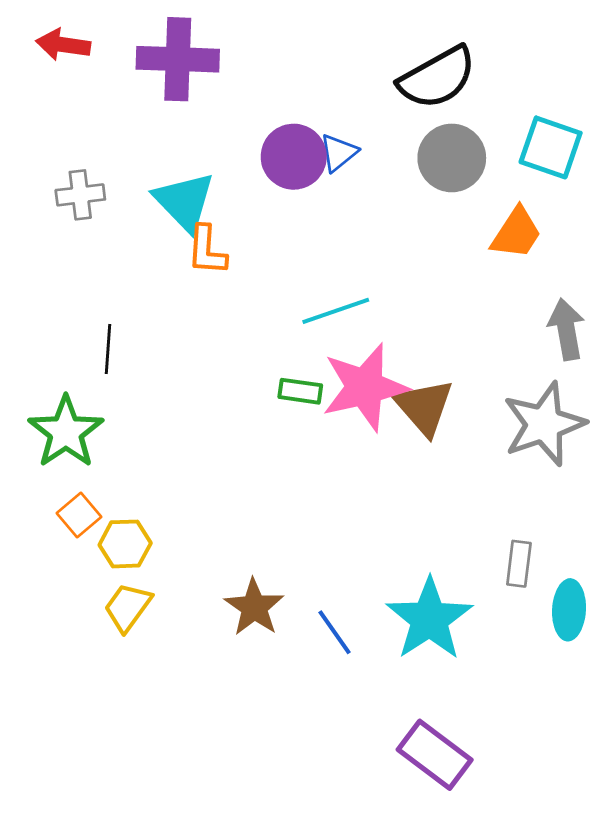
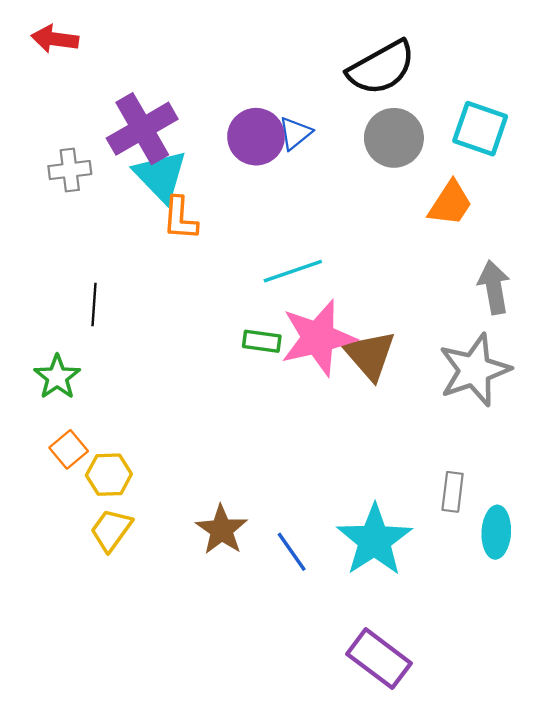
purple cross: (178, 59) -> (142, 129), moved, turned -32
green star: (66, 432) -> (57, 377), size x0.7

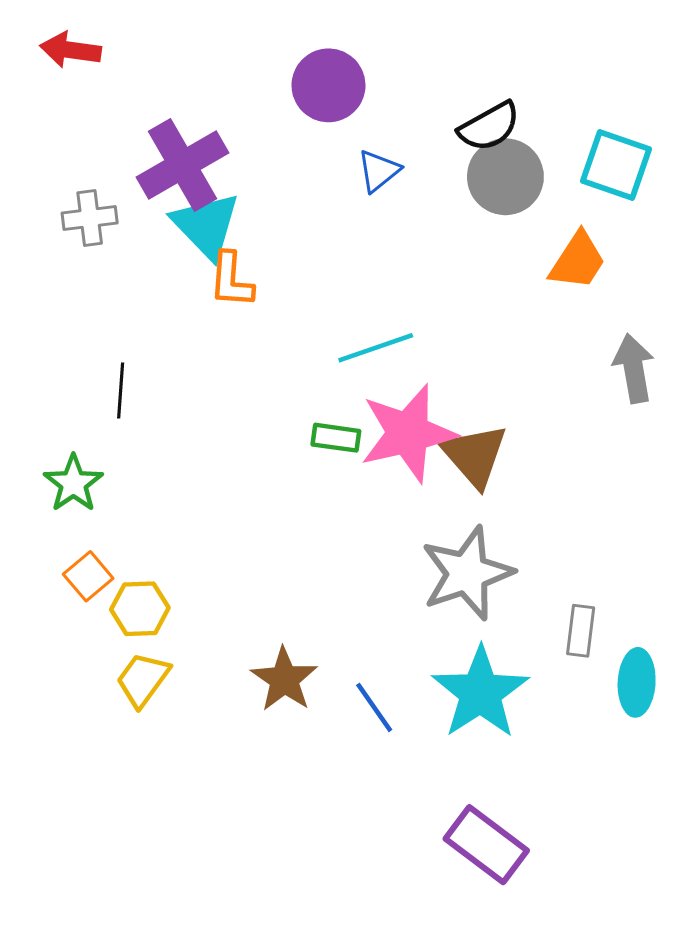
black semicircle: (381, 68) -> (489, 127), moved, size x0.7
purple circle: (256, 137) -> (328, 85), moved
gray star: (474, 370) -> (467, 573), moved

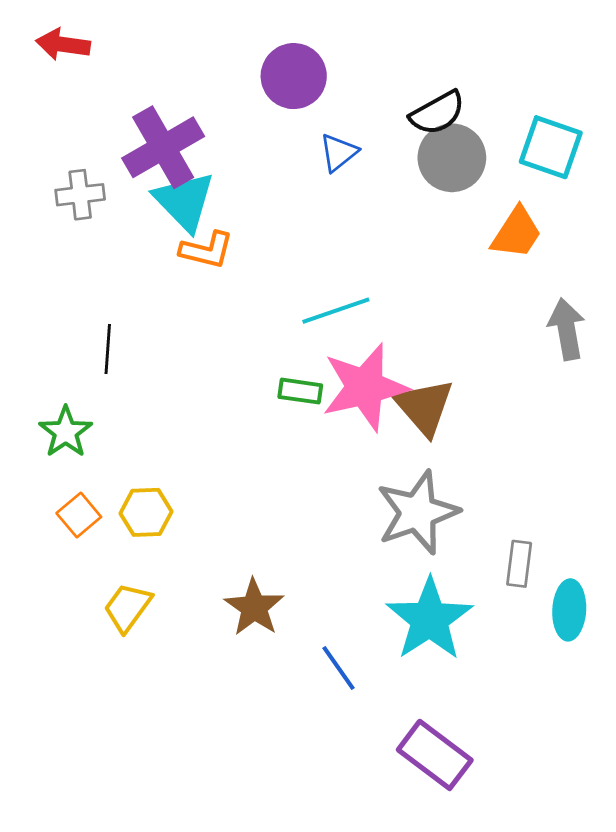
orange L-shape: (231, 280) -> (207, 250), turned -80
yellow hexagon: (140, 609) -> (146, 512), moved
blue line: (374, 707) -> (339, 668), moved

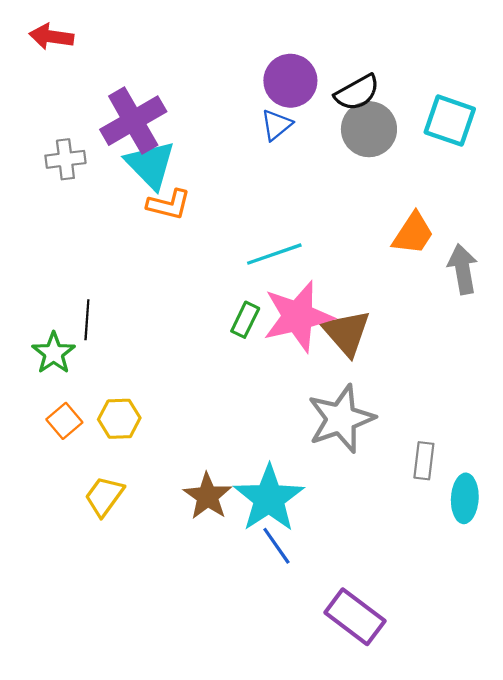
purple circle: (294, 76) -> (290, 81), moved
orange trapezoid: (516, 233) -> (413, 234), moved
black line: (108, 349) -> (87, 320), moved
green rectangle: (300, 391) -> (245, 320), turned -72
cyan star: (429, 619) -> (269, 498), moved

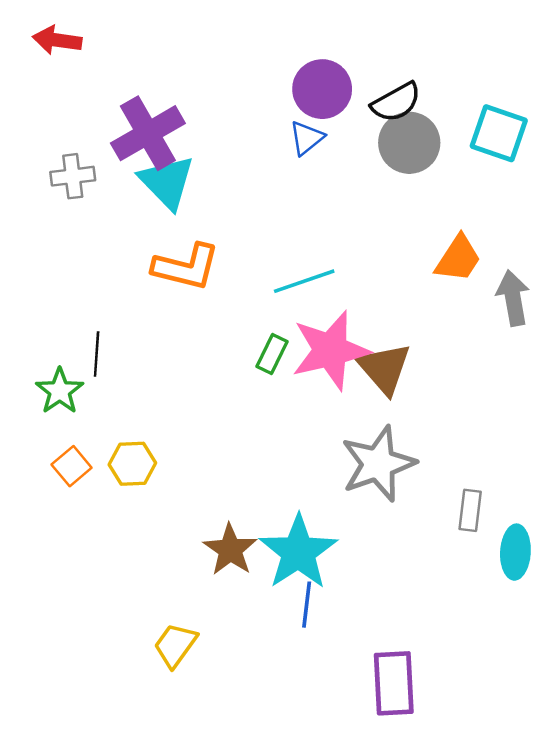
orange L-shape: (169, 205) -> (186, 267), moved, size x1.4
yellow trapezoid: (104, 496) -> (175, 645), moved
blue line: (276, 546) -> (307, 605), turned 42
purple rectangle: (355, 617) -> (394, 683), turned 50

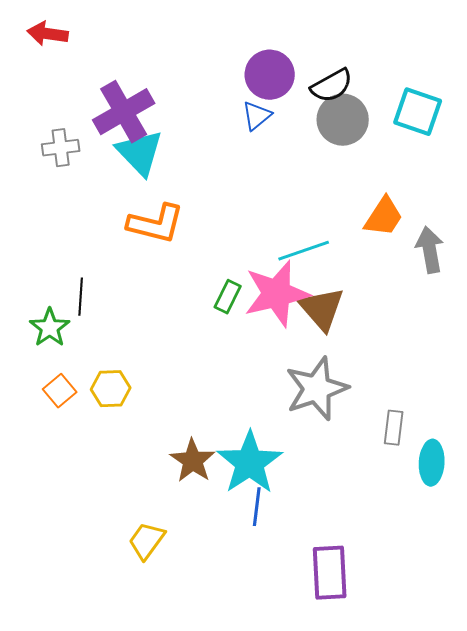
cyan line: (304, 281) -> (304, 251), moved

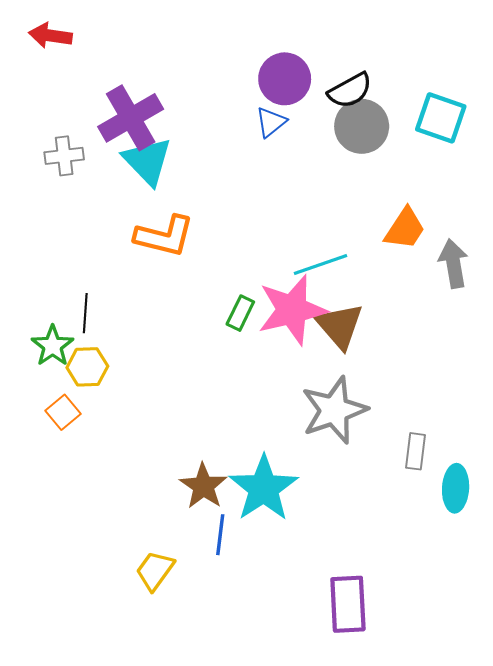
yellow hexagon: (111, 389) -> (87, 367), moved
blue line: (257, 507) -> (220, 535), moved

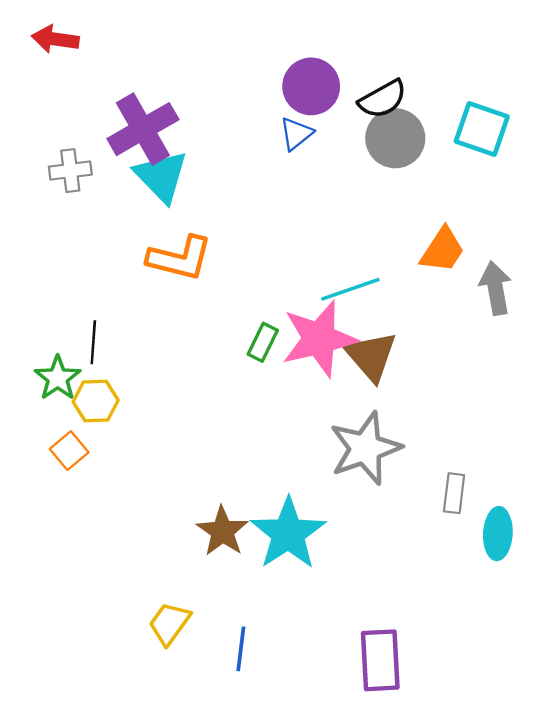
blue line: (220, 535) -> (241, 649), moved

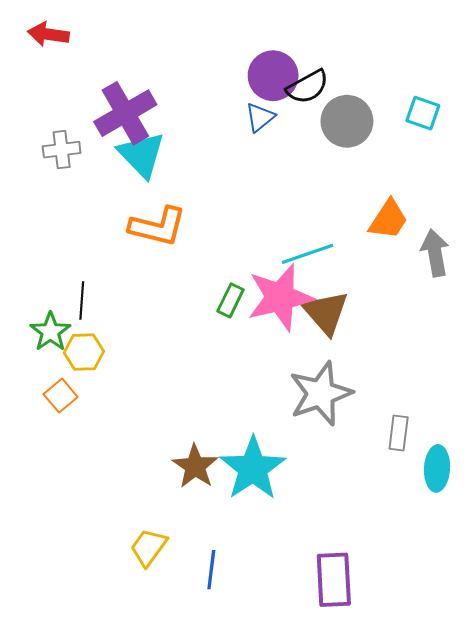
black semicircle: (383, 99) -> (307, 87), moved
cyan square: (482, 129) -> (423, 113), size x0.7

